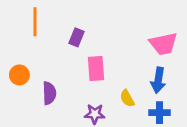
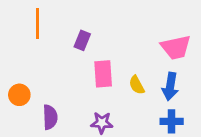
orange circle: (19, 75) -> (19, 95), moved
purple semicircle: (49, 93) -> (50, 117), moved
yellow semicircle: (127, 98) -> (137, 85), moved

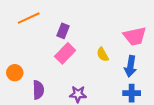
orange line: (37, 24) -> (29, 18), turned 65
pink rectangle: (103, 74) -> (65, 53), moved, turned 48
yellow semicircle: (137, 85) -> (103, 54), moved

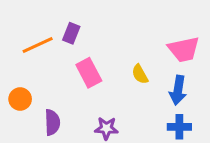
orange line: (29, 18) -> (38, 45), moved
purple rectangle: (63, 31) -> (71, 33), moved
pink rectangle: (65, 53) -> (89, 73), turned -72

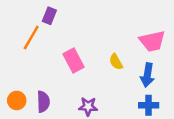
purple rectangle: (71, 33) -> (49, 16), moved
orange line: (38, 45) -> (31, 38), turned -35
orange circle: (20, 99) -> (17, 100), moved

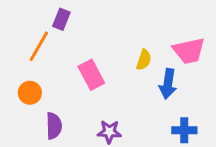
yellow semicircle: (116, 62) -> (144, 60), moved, turned -133
blue arrow: (147, 75) -> (168, 84), moved
orange circle: (17, 100) -> (30, 93), moved

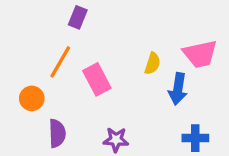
purple rectangle: (61, 19) -> (78, 17), moved
orange line: (39, 46) -> (60, 62), moved

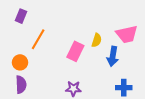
purple rectangle: (78, 17) -> (21, 16), moved
pink rectangle: (97, 79) -> (75, 51), moved, turned 54
purple semicircle: (57, 133) -> (21, 85), moved

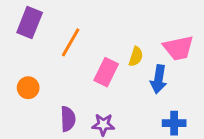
purple rectangle: (21, 16) -> (30, 22), size x1.5
orange line: (38, 39) -> (71, 42), moved
purple semicircle: (21, 85) -> (68, 119), moved

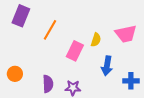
blue arrow: (159, 79) -> (107, 66), moved
orange circle: (28, 88) -> (15, 74), moved
blue cross: (174, 123) -> (131, 81), moved

